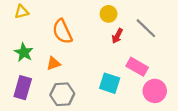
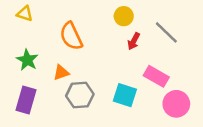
yellow triangle: (22, 12) -> (25, 14), turned 32
gray hexagon: (62, 94) -> (80, 95), moved

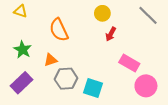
gray line: (166, 32) -> (148, 15), moved
cyan square: (125, 95) -> (93, 88), moved
purple rectangle: (26, 100) -> (22, 83), turned 30

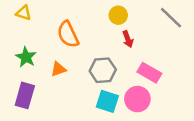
red arrow: (111, 34) -> (128, 39), turned -48
gray hexagon: (66, 79) -> (103, 70), moved
purple rectangle: (22, 83) -> (25, 95), turned -30
pink circle: (146, 86) -> (137, 99), moved

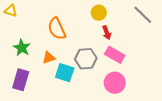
yellow triangle: (24, 13) -> (11, 11), moved
pink rectangle: (149, 73) -> (115, 55), moved
cyan square: (107, 101) -> (65, 73), moved

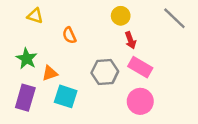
yellow triangle: (11, 11) -> (35, 16), moved
orange semicircle: (57, 29) -> (69, 35), size x0.6
orange triangle: (49, 58) -> (50, 73), moved
cyan square: (65, 73) -> (66, 96), moved

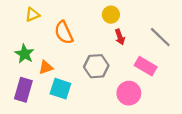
yellow triangle: (35, 16) -> (32, 15), turned -40
gray line: (174, 18) -> (160, 37), moved
orange semicircle: (69, 35) -> (64, 33), size x1.5
pink rectangle: (140, 67) -> (146, 66), moved

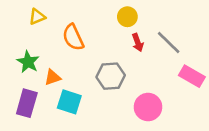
gray line: (160, 37) -> (169, 43), moved
pink rectangle: (146, 66) -> (192, 76), moved

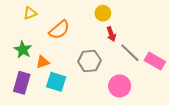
orange semicircle: (73, 37) -> (59, 30), turned -105
gray line: (169, 43) -> (130, 53), moved

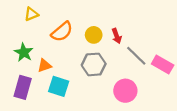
yellow circle: (103, 13) -> (94, 35), moved

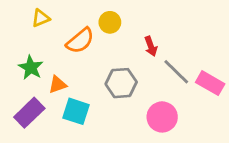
yellow circle: (94, 35) -> (110, 22), moved
purple rectangle: (23, 87) -> (29, 113), turned 30

